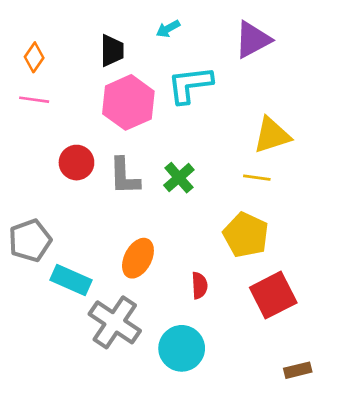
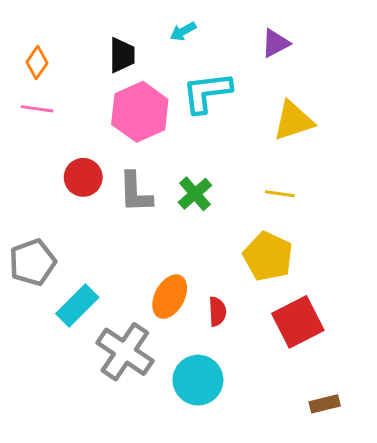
purple triangle: (253, 40) -> (275, 43), size x0.7
yellow triangle: (272, 135) -> (293, 121), moved
orange ellipse: (138, 258) -> (170, 297), moved
cyan rectangle: (71, 280) -> (77, 306), turned -69

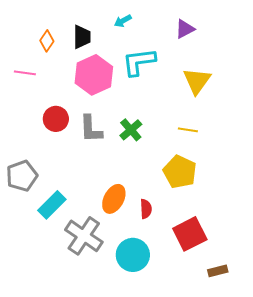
orange diamond: (37, 63) -> (47, 41), moved
yellow triangle: (293, 121) -> (197, 81), turned -36
red square: (298, 322) -> (190, 234), moved

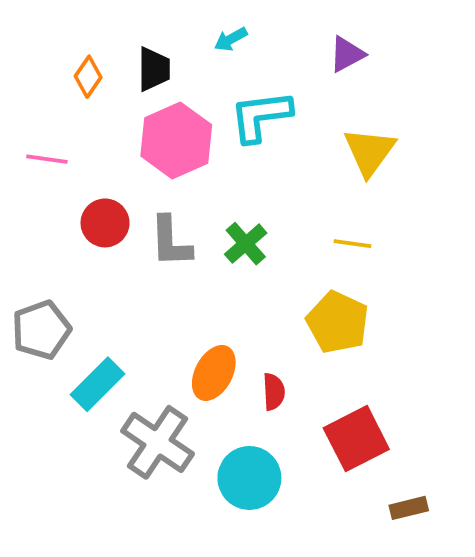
pink line: (25, 73) -> (47, 159), moved

